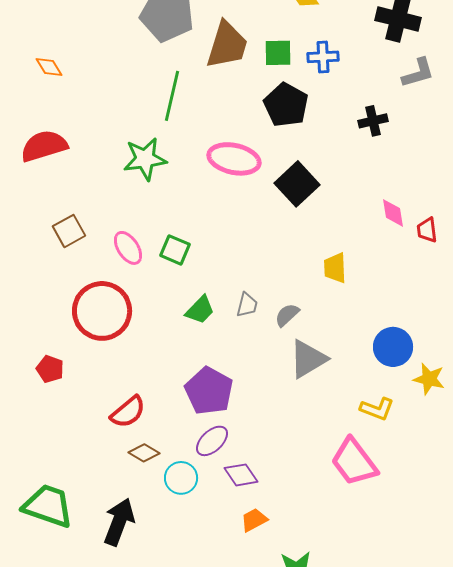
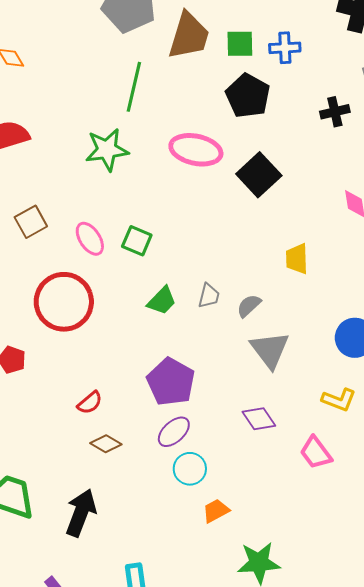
gray triangle: (308, 359) -> (270, 350), turned -36
red semicircle: (128, 412) -> (90, 403), size x0.7
pink trapezoid: (354, 462) -> (316, 453), size x0.7
purple diamond: (241, 475) -> (259, 419), moved
cyan circle: (181, 478) -> (190, 469), moved

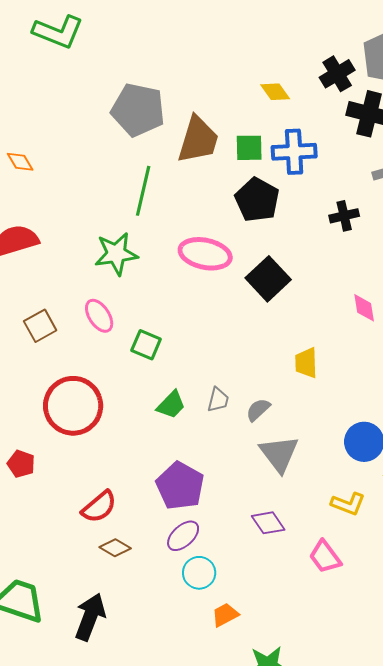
blue cross: (285, 48) -> (294, 152), size x1.4
pink ellipse: (90, 239) -> (99, 316), moved
red semicircle: (90, 403) -> (99, 507), size x1.4

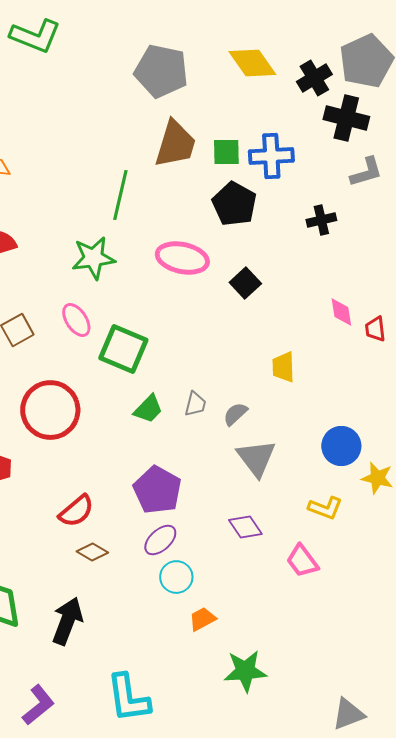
yellow diamond: (275, 92) -> (252, 63), moved, size x1.6
gray pentagon: (138, 110) -> (161, 71), moved
black square: (268, 279) -> (245, 283), size x0.7
green square: (146, 345) -> (123, 349), size x1.6

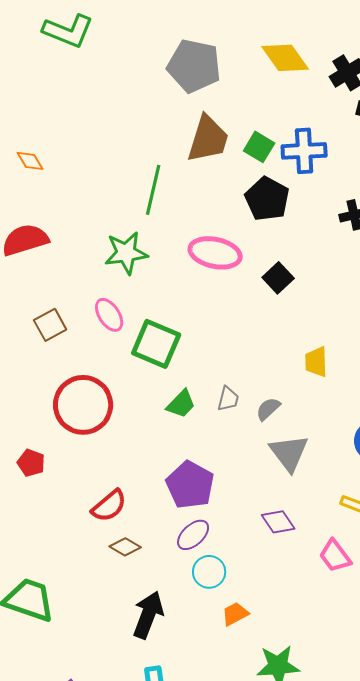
green square: (226, 152) -> (259, 147), turned 32
black arrow: (67, 621) -> (148, 615), moved

